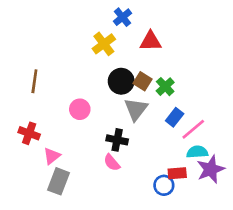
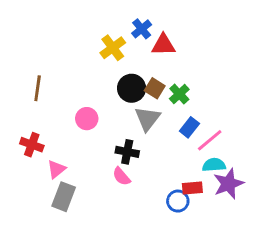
blue cross: (123, 17) -> (142, 29), moved

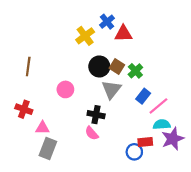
pink triangle: (56, 169) -> (42, 128), turned 40

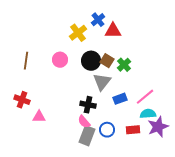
pink circle: (65, 89) -> (60, 60), moved
blue rectangle: (143, 96) -> (120, 99), moved, turned 32
gray rectangle: (48, 149) -> (87, 136), moved
blue circle: (134, 152) -> (107, 130), moved

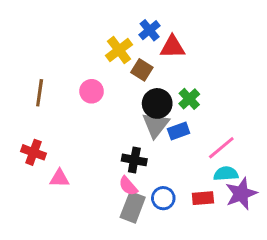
black circle: (91, 61) -> (157, 103), moved
brown square: (107, 61) -> (142, 70), moved
blue rectangle: (120, 99) -> (179, 131), moved

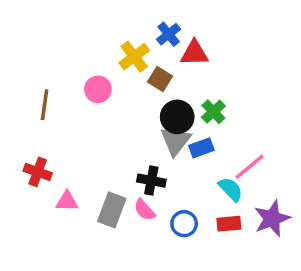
pink circle: (92, 91) -> (98, 89), moved
cyan semicircle: (226, 174) -> (231, 189), moved, turned 50
gray rectangle: (133, 207) -> (112, 210), moved

